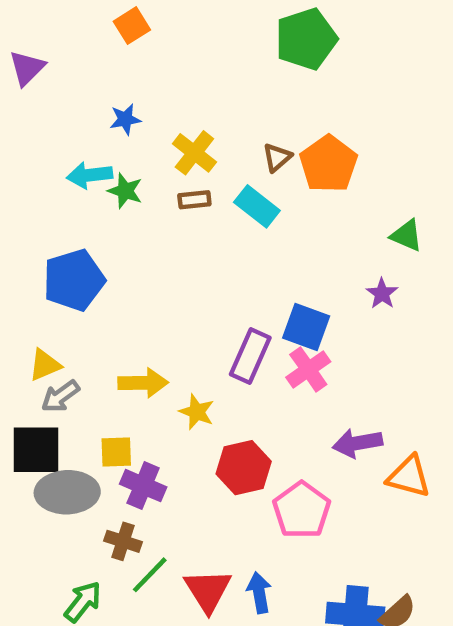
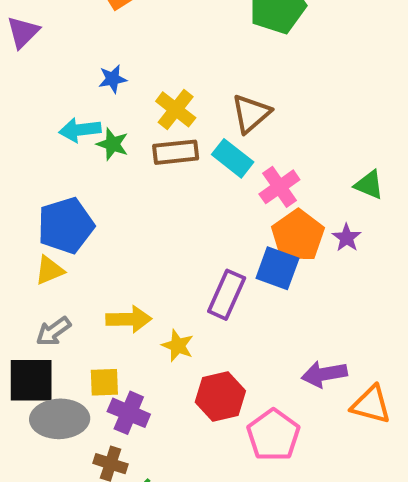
brown triangle: (277, 157) -> (251, 114), size x1.5
orange pentagon: (328, 164) -> (298, 236), moved
brown rectangle: (194, 200) -> (176, 152), size x1.5
yellow triangle: (45, 365) -> (49, 270), moved
pink cross: (308, 369) -> (279, 187), moved

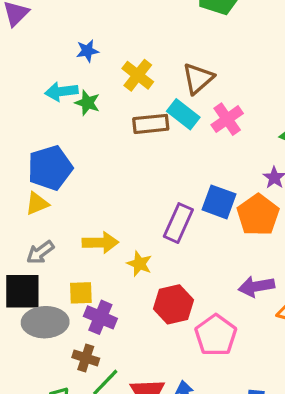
brown rectangle: (176, 152) -> (151, 124), moved
pink cross: (279, 187) -> (227, 119), moved
orange pentagon: (298, 236) -> (258, 215), moved

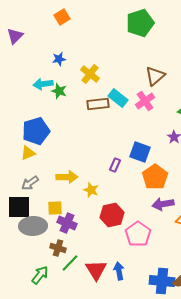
brown triangle: (198, 78) -> (155, 76), moved
orange pentagon: (258, 215) -> (155, 177), moved
purple rectangle: (178, 223) -> (115, 165), size x0.6

